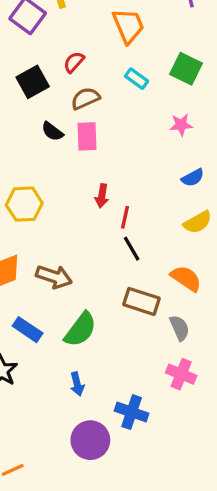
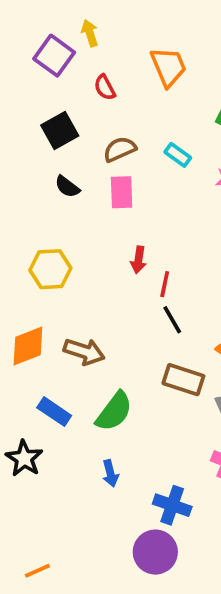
red semicircle: (74, 62) -> (105, 87), moved, turned -70
cyan rectangle: (137, 79) -> (178, 155), moved
black semicircle: (52, 131) -> (67, 187), moved
purple circle: (90, 440) -> (155, 552), moved

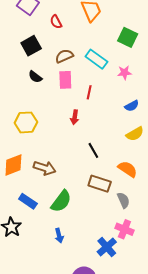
cyan rectangle: (178, 155) -> (96, 59), size x1.5
red line: (165, 284) -> (89, 92), moved
blue cross: (172, 505) -> (107, 247), moved, turned 30

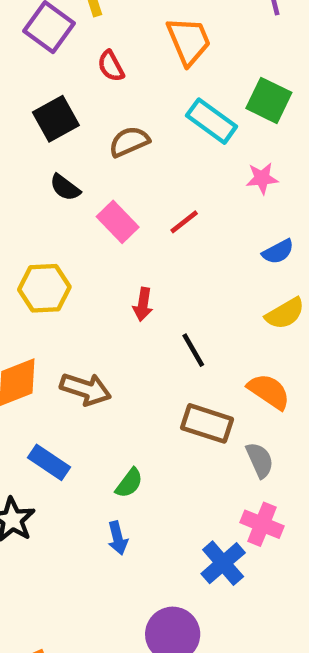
cyan rectangle: (96, 59) -> (212, 121), moved
pink rectangle: (65, 80) -> (118, 222), moved, turned -42
red line: (89, 92) -> (184, 222), turned 40
red arrow: (75, 117) -> (143, 304), moved
green semicircle: (61, 201) -> (129, 483), moved, size x0.6

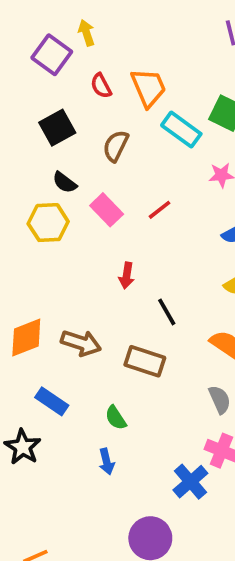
orange trapezoid: (189, 41) -> (148, 88), moved
brown semicircle: (129, 142) -> (116, 146), turned -40
yellow hexagon: (44, 288) -> (48, 223), moved
brown rectangle: (207, 423) -> (145, 361), moved
green semicircle: (129, 483) -> (116, 418), turned 110

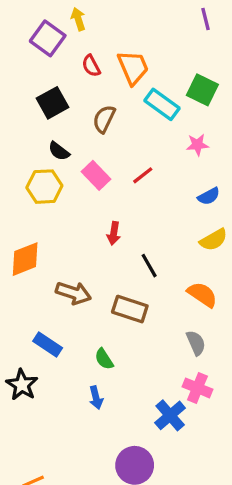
orange diamond: (26, 338) -> (25, 259), moved

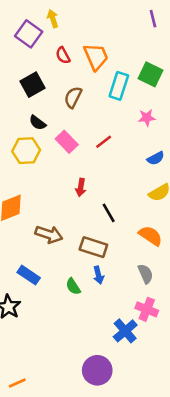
cyan rectangle: (162, 104) -> (119, 86), turned 72
blue arrow: (96, 398) -> (98, 275), moved

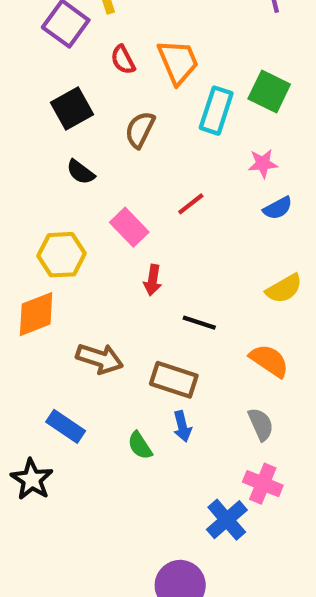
pink rectangle: (67, 142) -> (129, 227), moved
yellow hexagon: (26, 151) -> (61, 255), moved
blue semicircle: (156, 158) -> (278, 208), moved
black line: (109, 213) -> (199, 323), turned -42

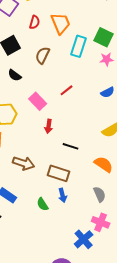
red semicircle: (123, 60) -> (35, 22), turned -136
pink star: (263, 164) -> (107, 59), moved

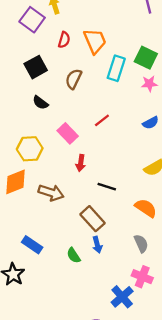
brown arrow: (24, 163) -> (51, 193), moved
brown rectangle: (59, 173) -> (93, 219), turned 30

